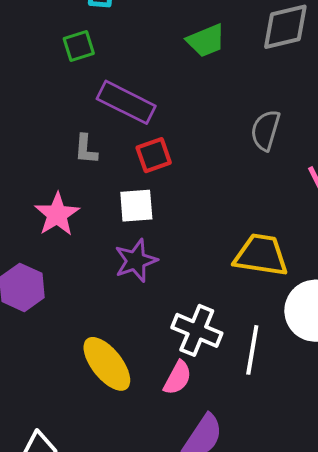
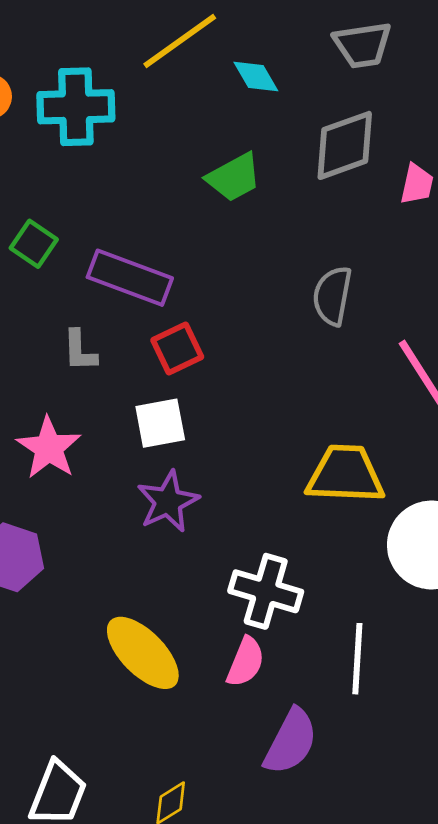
green square: (79, 46) -> (34, 244), moved, turned -32
white line: (252, 350) -> (357, 659), moved

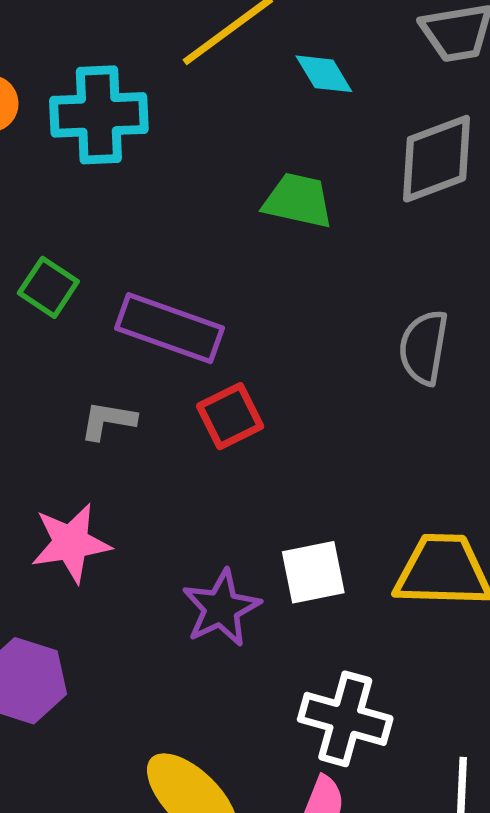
green trapezoid: (234, 177) -> (298, 201), turned -138
gray L-shape: (80, 351) -> (108, 420), turned 102
white square: (160, 423) -> (313, 572), moved
pink star: (49, 448) -> (71, 543), turned 30

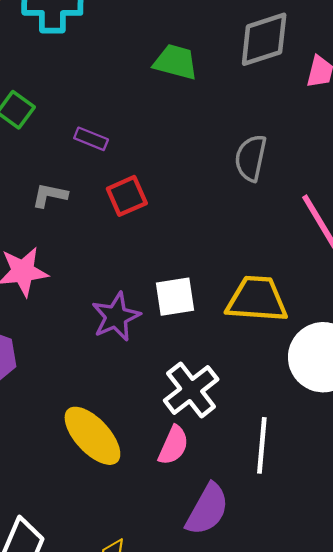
purple rectangle: (169, 328) -> (91, 139), size x0.5
white cross: (345, 719) -> (191, 390), turned 34

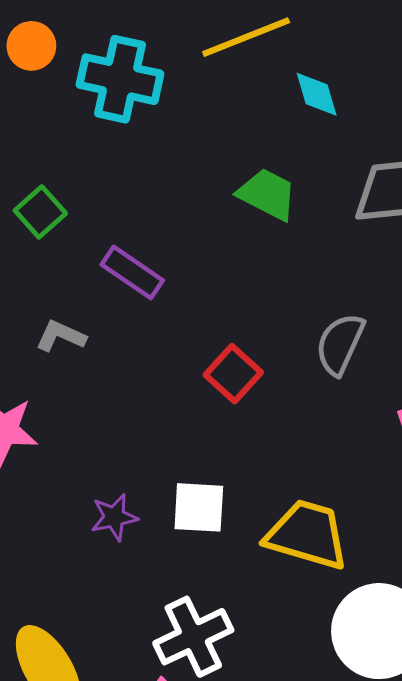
purple rectangle: (91, 139) -> (132, 272), size x1.4
red square: (127, 196) -> (233, 374), moved, turned -36
purple star: (116, 317) -> (114, 517), size x0.7

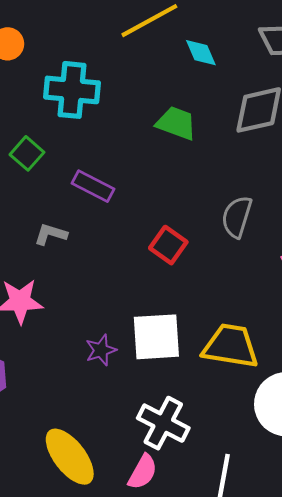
cyan cross: (120, 79) -> (72, 90), moved
white square: (199, 507) -> (156, 337), size x1.4
white cross: (193, 637) -> (163, 423), turned -30

